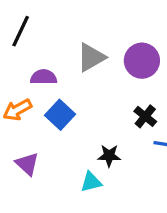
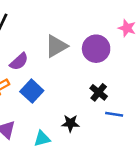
purple semicircle: (44, 77) -> (19, 62), turned 138
cyan triangle: (91, 182) -> (42, 139), moved

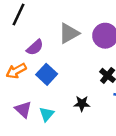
cyan triangle: (42, 139) -> (47, 114), moved, turned -35

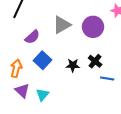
orange arrow: (16, 71) -> (16, 68), moved, turned 132
black star: (82, 104) -> (73, 65), moved

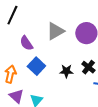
purple semicircle: (32, 37) -> (26, 43), turned 98

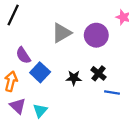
purple semicircle: (26, 43) -> (23, 55), moved

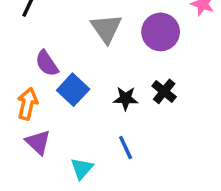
gray triangle: (61, 33) -> (106, 28), turned -35
blue line: (112, 93) -> (126, 147), moved, turned 56
cyan triangle: (40, 110) -> (82, 168), moved

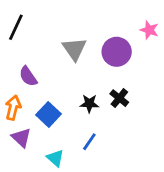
blue square: (73, 90) -> (49, 114), moved
blue line: (126, 147) -> (89, 142), turned 60
cyan triangle: (82, 168) -> (55, 158), turned -30

